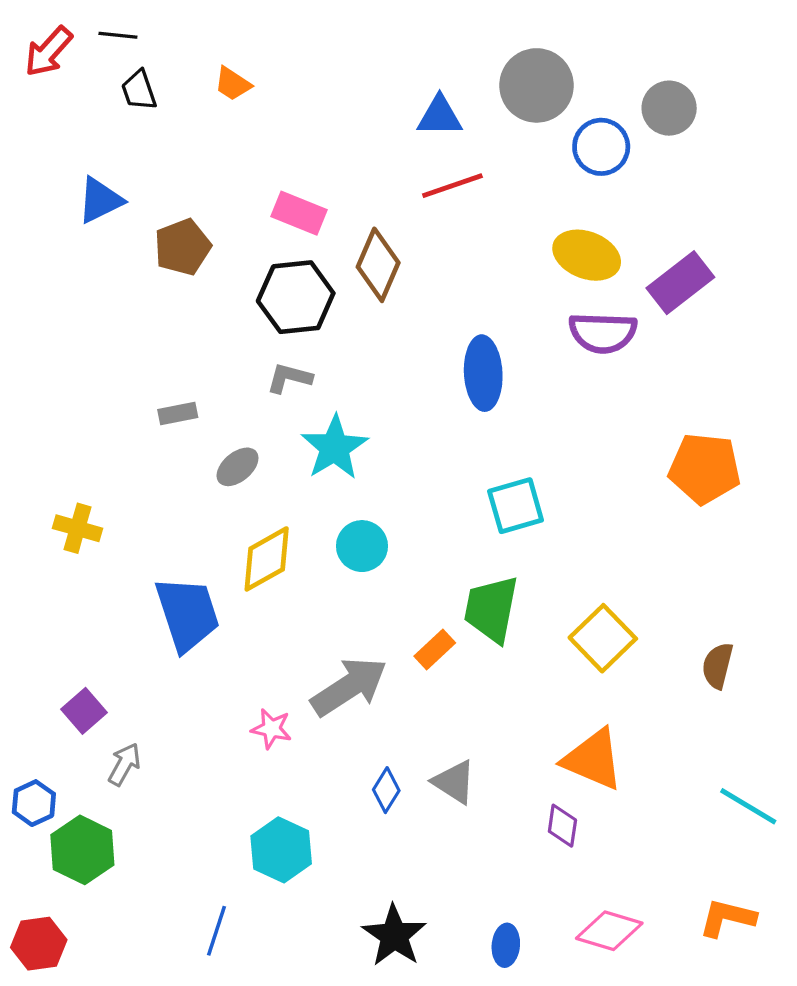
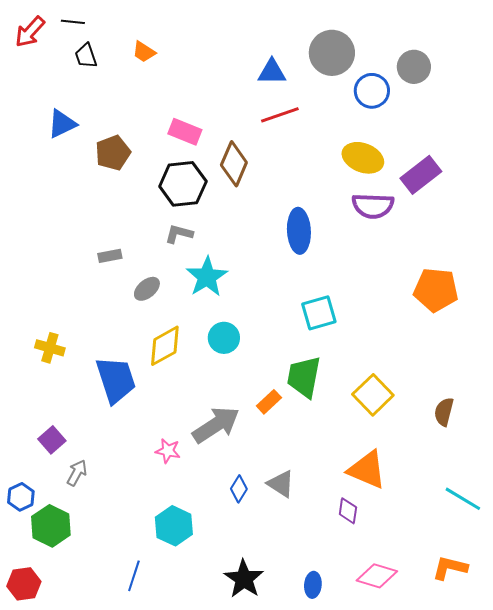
yellow cross: (78, 528) -> (50, 348), moved

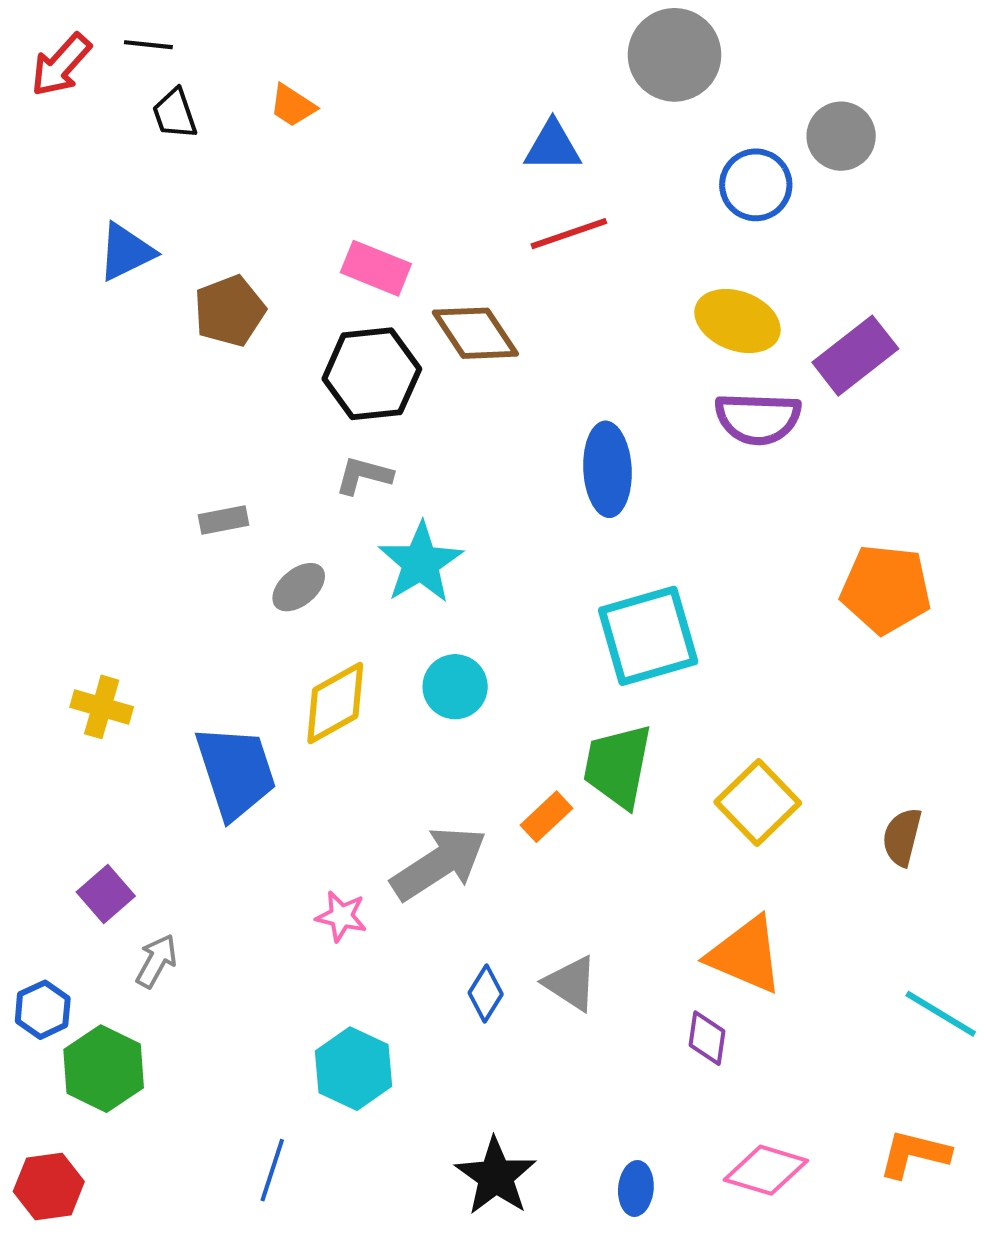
gray circle: (332, 53) -> (674, 55), moved
brown diamond: (234, 164) -> (475, 333), turned -57
cyan square: (319, 313) -> (648, 636), size x1.4

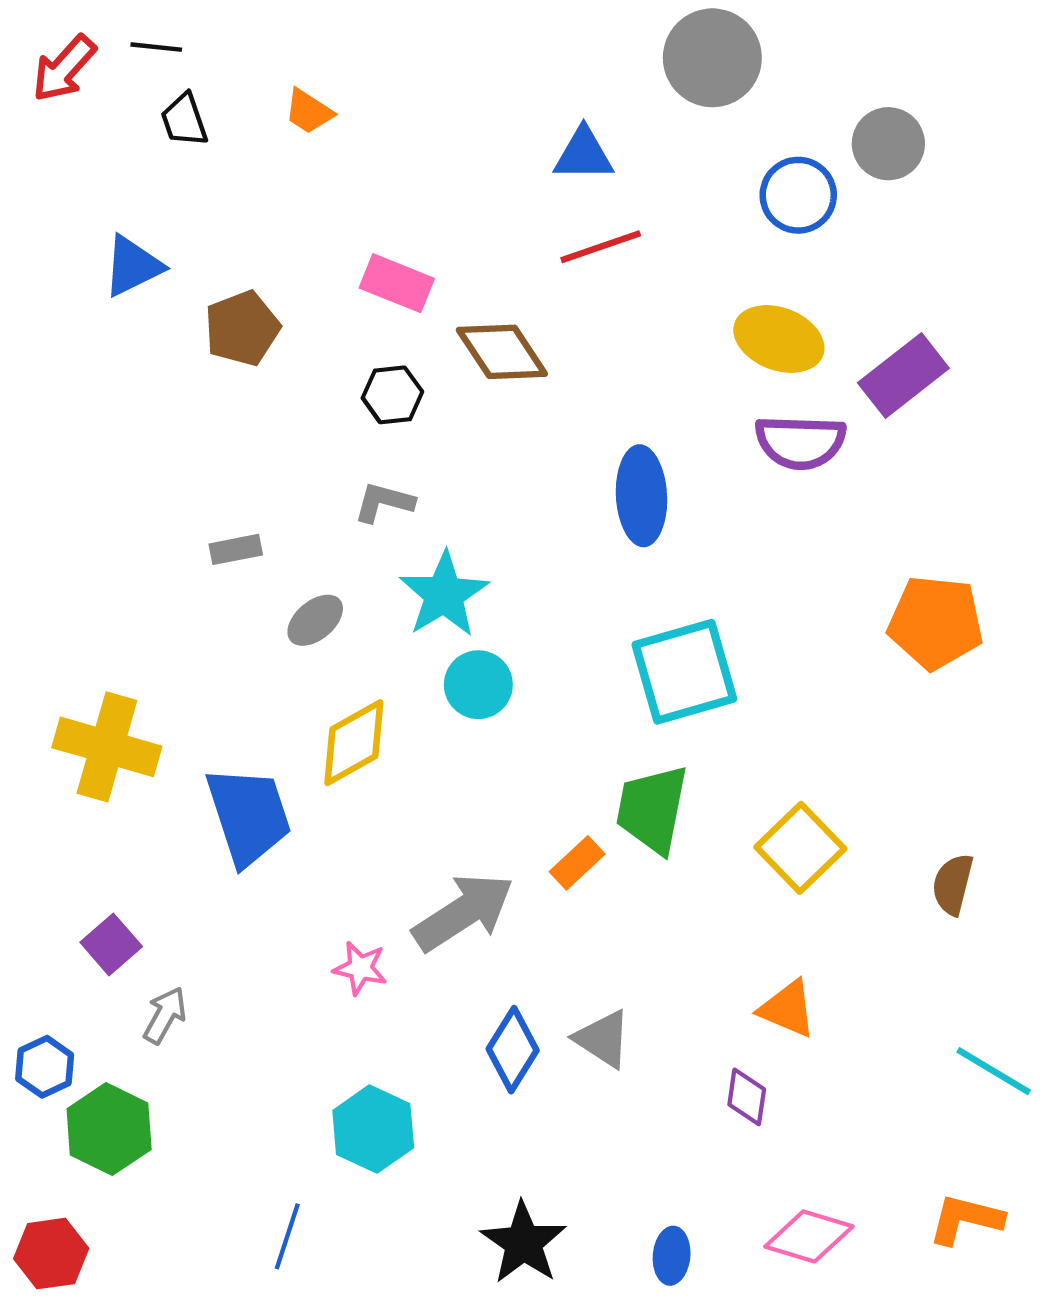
black hexagon: (372, 374) -> (392, 395), size x0.6
cyan circle: (455, 687) -> (478, 685), moved
yellow cross: (102, 707) -> (107, 747), size x1.6
orange triangle: (746, 955) -> (787, 1009), size x0.7
blue diamond: (486, 993) -> (513, 1050), size x1.4

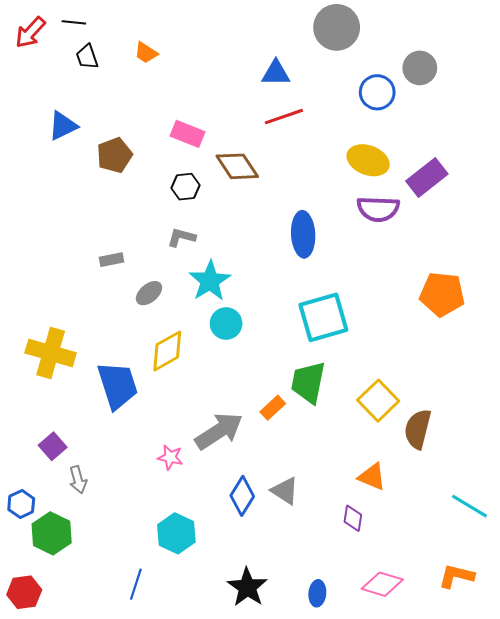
brown semicircle: (953, 884) -> (418, 429), moved, size x1.4
gray arrow: (165, 1015) -> (78, 480), turned 136

